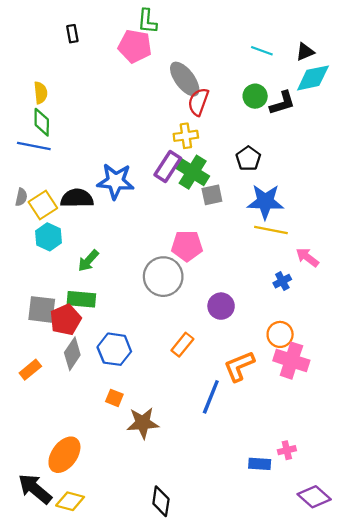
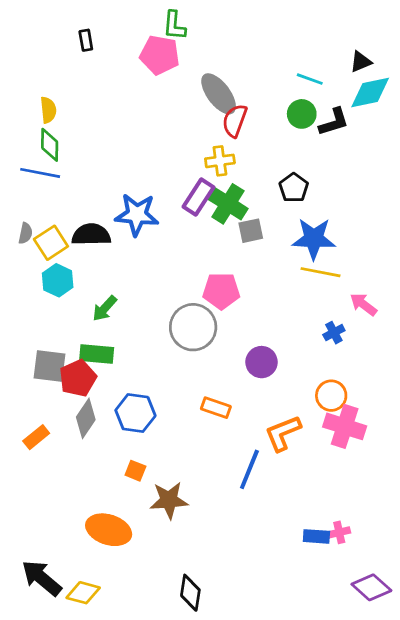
cyan line: (262, 51) -> (310, 79), moved
orange rectangle: (182, 345) -> (216, 408), turned 70
orange ellipse: (64, 455) -> (109, 530), moved, turned 72
blue rectangle: (260, 464) -> (316, 536), moved

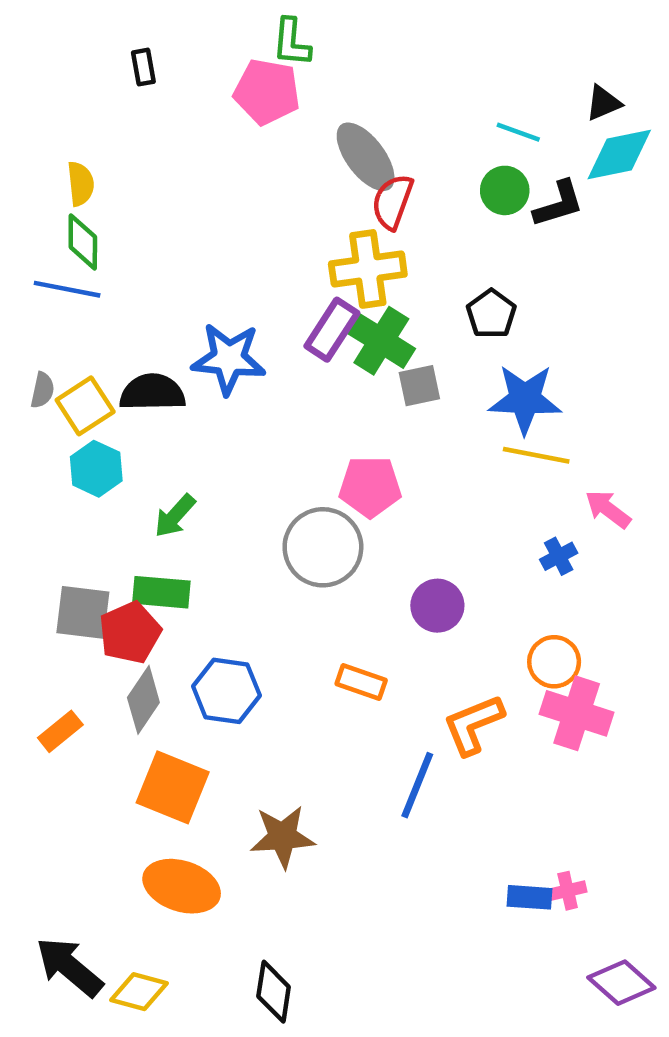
yellow cross: (220, 161) -> (368, 269), size x1.5
orange square: (135, 471) -> (173, 787), moved, size x2.0
black diamond: (190, 593) -> (274, 992), moved

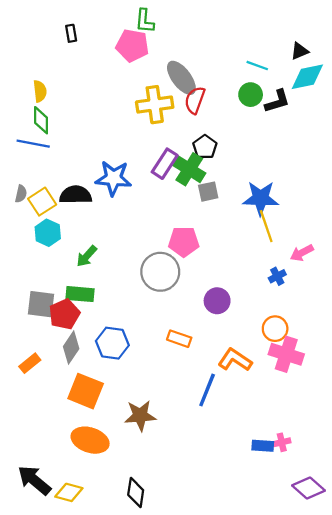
yellow cross: (368, 269) -> (155, 105), moved
black pentagon: (491, 314) -> (205, 147), moved
yellow line: (536, 455) -> (266, 226), turned 60
pink arrow: (608, 509) -> (302, 253), turned -65
orange L-shape: (473, 725) -> (235, 360), turned 56

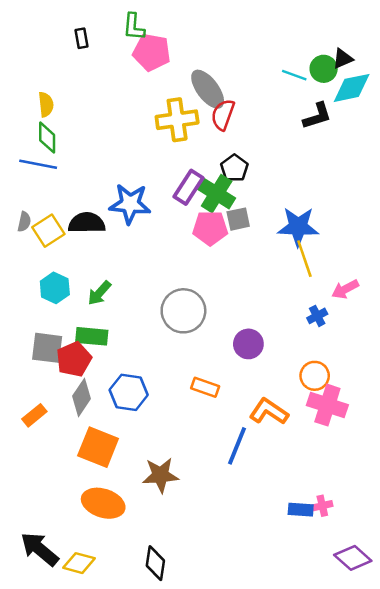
green L-shape: (145, 21) -> (134, 27), moved
green circle: (251, 95) -> (324, 69), moved
cyan hexagon: (48, 233) -> (55, 288), moved
pink pentagon: (184, 242) -> (210, 228), moved

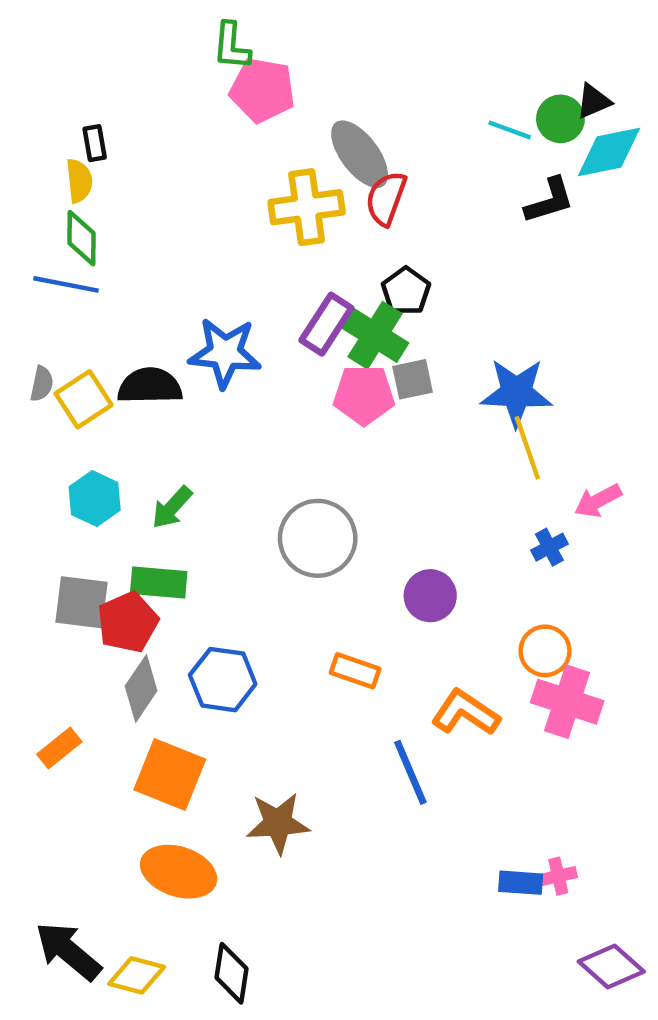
black rectangle: (82, 38) -> (95, 143), moved
orange rectangle: (34, 415) -> (59, 748), moved
blue line: (237, 446) -> (410, 772), turned -45
black diamond: (155, 563) -> (232, 973), moved

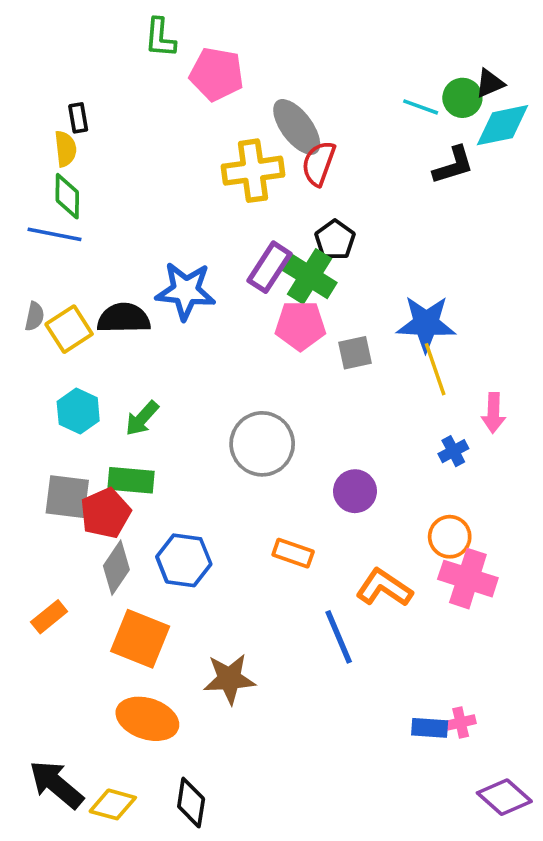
green L-shape: (232, 46) -> (160, 38), moved
gray square: (413, 379) -> (355, 353), moved
pink arrow: (598, 501) -> (493, 413), turned -60

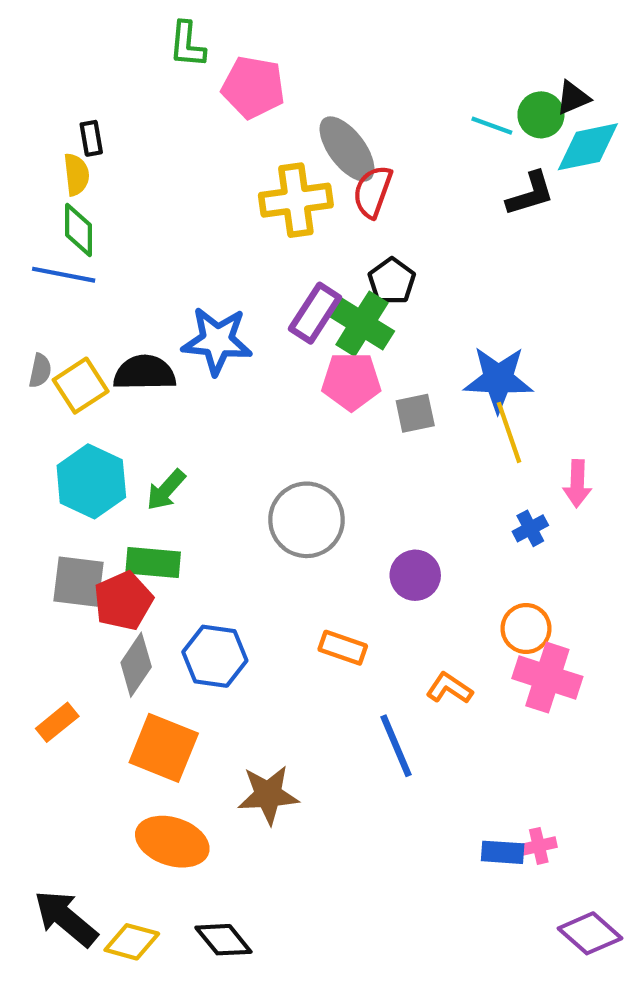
cyan hexagon: (78, 411) -> (91, 481), size x1.4
orange L-shape: (384, 588) -> (449, 688), size x0.7
black diamond: (191, 803) -> (223, 940), turned -48

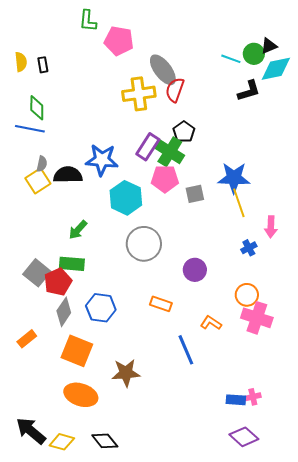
yellow semicircle: (76, 175) -> (21, 62), moved
gray semicircle: (40, 371) -> (42, 164), moved
cyan hexagon: (91, 481) -> (126, 198), moved
gray square: (78, 582) -> (37, 273), turned 32
purple diamond: (590, 933) -> (244, 437), moved

